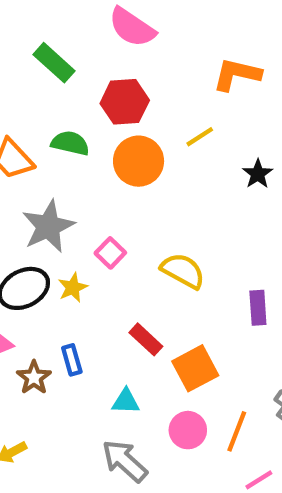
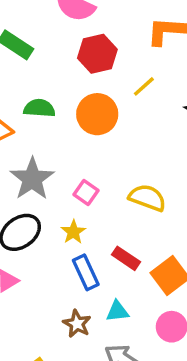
red hexagon: (125, 102) -> (97, 54), moved
yellow star: (73, 288) -> (73, 232), moved
blue rectangle: (72, 360) -> (86, 272), moved, size x1.4
brown star: (34, 378) -> (77, 324), moved

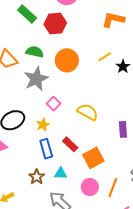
red hexagon: (97, 54) -> (55, 24), moved
yellow line: (144, 86) -> (105, 57), moved
gray star: (32, 179) -> (36, 79), moved

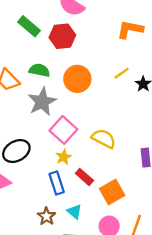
pink square: (54, 104) -> (63, 130), size x1.6
yellow star: (43, 125) -> (64, 157), moved
cyan triangle: (61, 173) -> (74, 211), turned 40

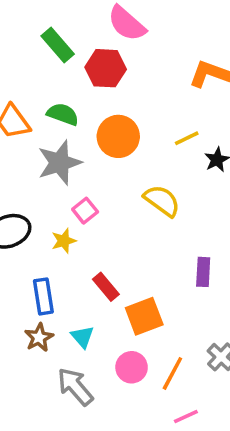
pink square: (63, 130) -> (85, 211), size x0.6
yellow semicircle: (104, 139) -> (162, 201), moved
yellow star: (64, 157) -> (64, 241), moved
blue rectangle: (57, 183) -> (43, 296), moved

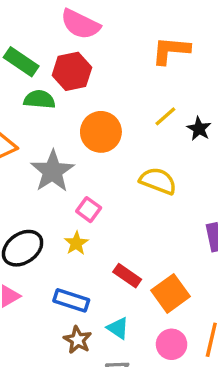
green semicircle: (63, 114) -> (39, 99), moved
blue rectangle: (43, 296) -> (71, 300), turned -48

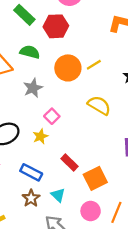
green semicircle: (39, 99) -> (30, 52), moved
yellow line: (165, 116) -> (94, 65), moved
gray star: (53, 171) -> (33, 88), size x0.7

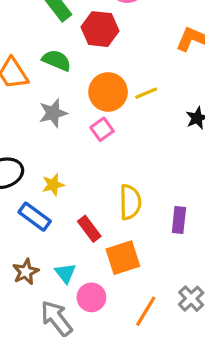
yellow semicircle: (99, 105) -> (130, 202), moved, turned 50
pink square: (52, 116) -> (102, 129), moved
blue rectangle: (31, 172) -> (35, 217), moved
pink circle: (91, 211) -> (91, 297), moved

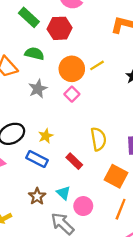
orange square: (123, 258) -> (116, 176), moved, turned -35

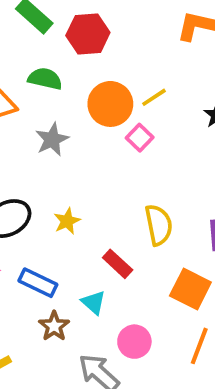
pink square: (72, 94) -> (140, 138), moved
blue rectangle: (37, 159) -> (38, 283), moved
cyan triangle: (63, 193) -> (94, 302), moved

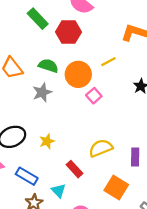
green semicircle: (45, 79) -> (48, 66), moved
yellow line: (154, 97) -> (108, 62), moved
yellow semicircle: (159, 225) -> (101, 148), turned -105

